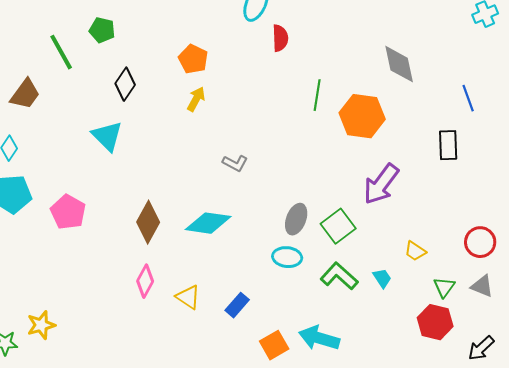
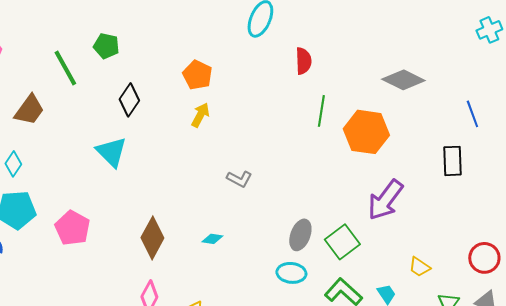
red semicircle: (280, 38) -> (303, 61), moved
gray diamond: (399, 64) -> (403, 80), turned -51
cyan diamond: (208, 223) -> (212, 239), size x0.5

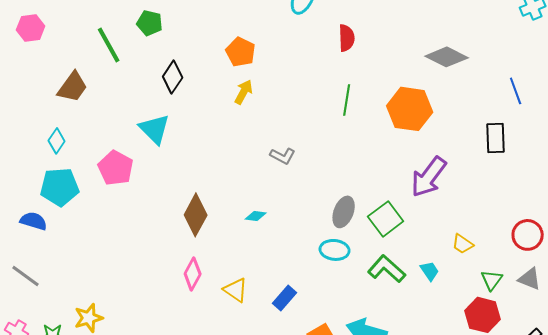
green line: (321, 111) -> (347, 100), moved
pink pentagon: (72, 228) -> (116, 168), moved

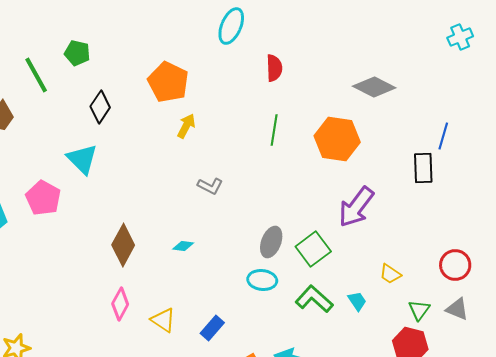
orange pentagon: (241, 52) -> (168, 82), size x1.4
blue line: (516, 91) -> (443, 136), moved, turned 36
yellow arrow: (244, 92) -> (186, 126), moved

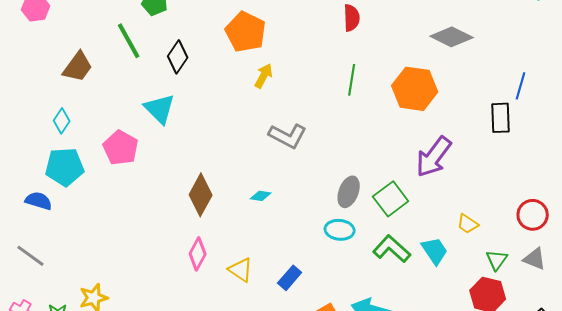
green line: (36, 75) -> (129, 41), moved
gray L-shape: (210, 186) -> (288, 136), size x1.5
cyan trapezoid: (357, 301) -> (435, 251), size x1.4

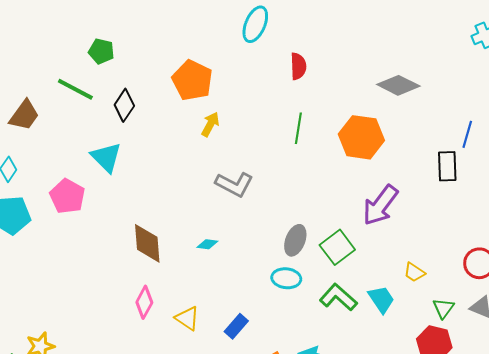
green line: (129, 41) -> (75, 89), turned -33
brown diamond: (201, 195) -> (147, 243), turned -33

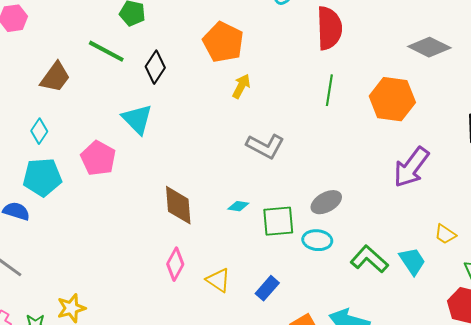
red semicircle: (298, 66) -> (329, 28), size x1.6
gray ellipse: (295, 240) -> (326, 202), turned 40
green square: (337, 247) -> (278, 221), moved, turned 32

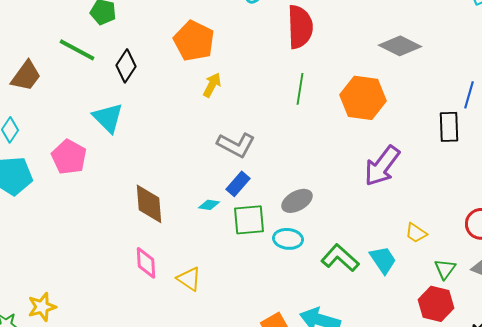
pink diamond: (175, 264) -> (146, 263), turned -32
blue rectangle: (267, 288) -> (238, 184), moved

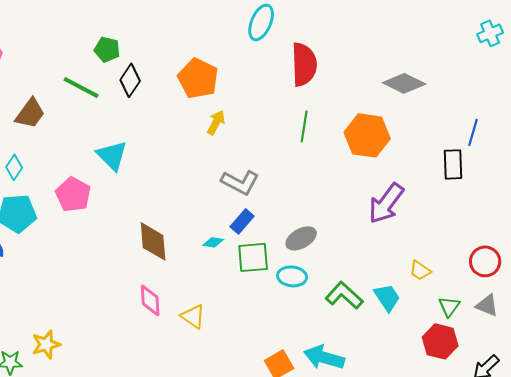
black diamond: (126, 66) -> (130, 80), moved

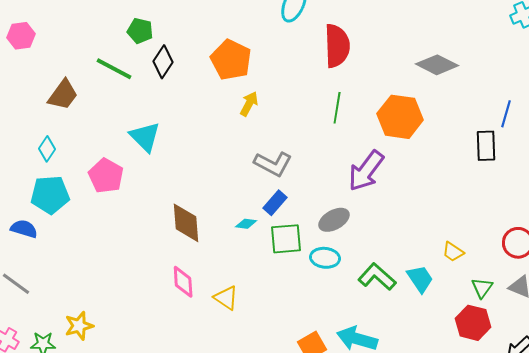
purple arrow: (386, 203) -> (366, 171), moved

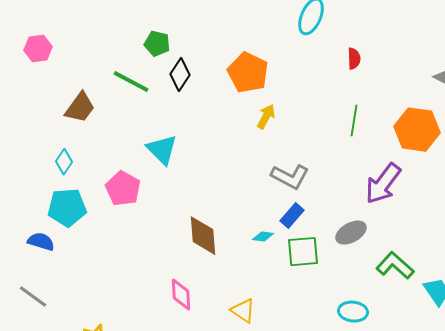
red semicircle: (337, 46) -> (354, 59), size x0.5
cyan ellipse: (325, 258) -> (353, 312), moved
green L-shape: (377, 277) -> (395, 266), moved
pink diamond: (183, 282) -> (181, 295), moved

